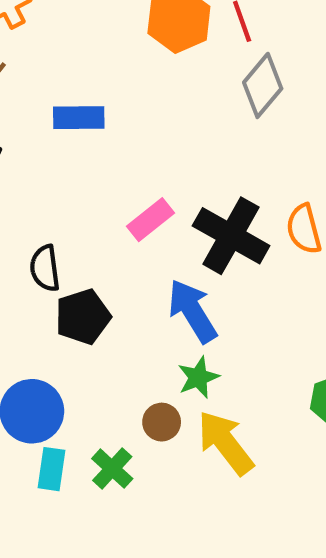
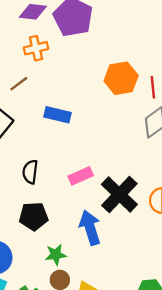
black semicircle: (45, 268) -> (30, 172), moved
green star: (198, 377) -> (56, 255), moved

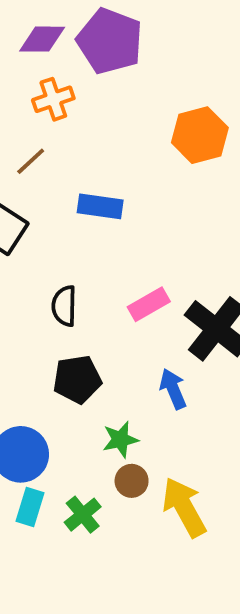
blue arrow: (90, 228) -> (173, 389), size x0.7

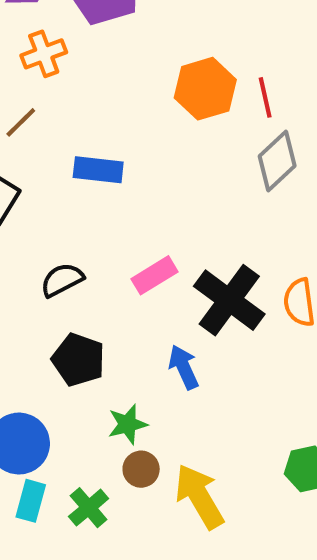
black semicircle: (64, 306) -> (62, 280), turned 63
black pentagon: (77, 379) -> (79, 360), turned 30

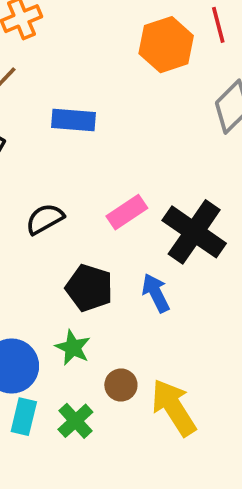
red line: (265, 97) -> (218, 25), moved
black pentagon: (79, 360) -> (89, 288), moved
green star: (128, 424) -> (73, 348), moved, turned -30

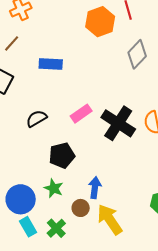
black pentagon: (89, 288) -> (62, 155), turned -30
blue arrow: (156, 293) -> (95, 188), moved, turned 35
cyan rectangle: (24, 417) -> (28, 227), turned -42

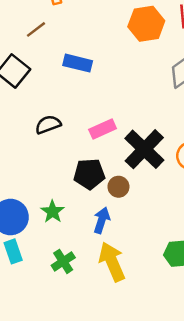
black pentagon: (62, 155) -> (89, 174), moved
brown circle: (81, 208) -> (118, 187), moved
green cross: (56, 228) -> (63, 261), moved

